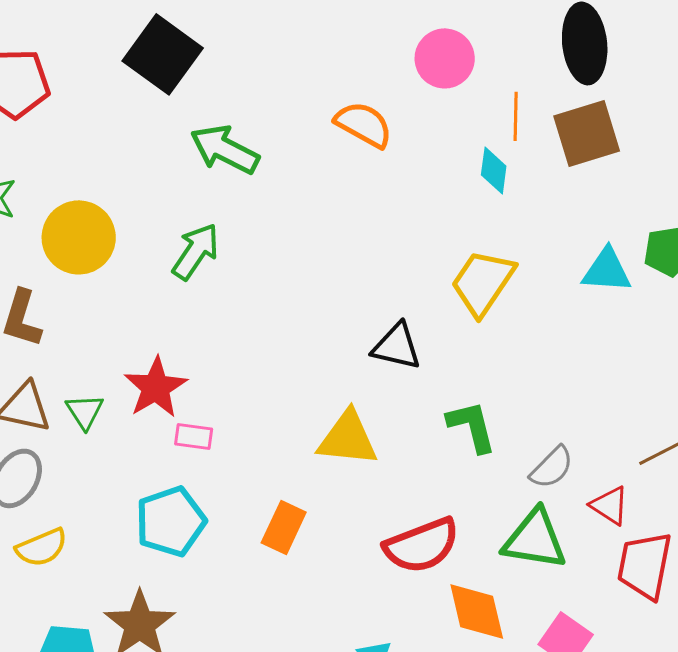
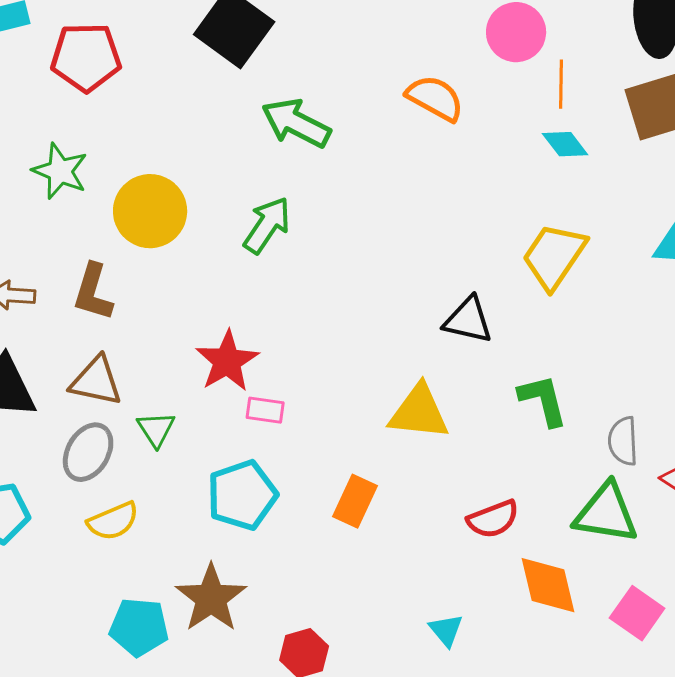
orange line: (516, 116) -> (561, 84), moved
cyan diamond: (494, 170) -> (565, 144), turned -45
green triangle: (85, 411) -> (156, 429), moved
gray semicircle: (552, 467) -> (623, 441), turned 132
red semicircle: (422, 545) -> (493, 519), size x0.7

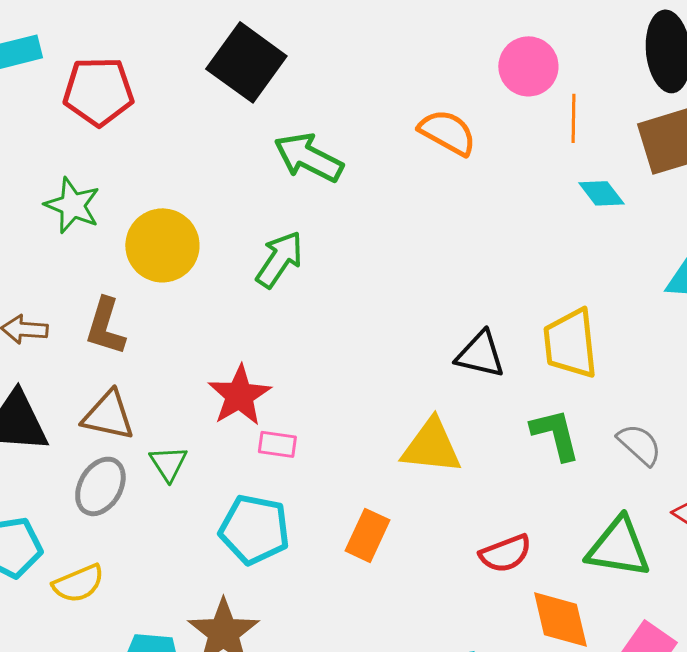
cyan diamond: (565, 144) -> (601, 193), moved
yellow trapezoid: (554, 256) -> (570, 343), moved, turned -40
gray semicircle: (623, 441) -> (639, 444), moved, turned 135
cyan pentagon: (242, 495) -> (254, 529), turned 30
yellow semicircle: (113, 521) -> (78, 583), moved

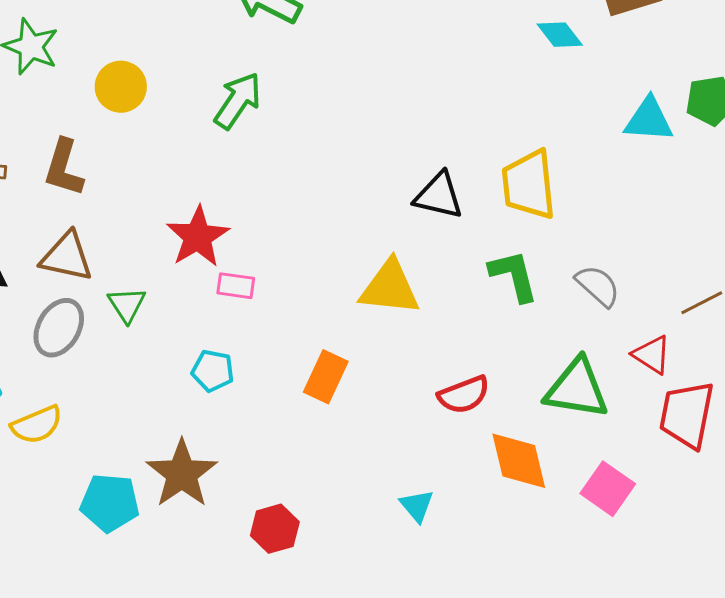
yellow circle: (162, 245) -> (121, 87), size x0.7
cyan pentagon: (254, 529) -> (213, 371), size x0.6

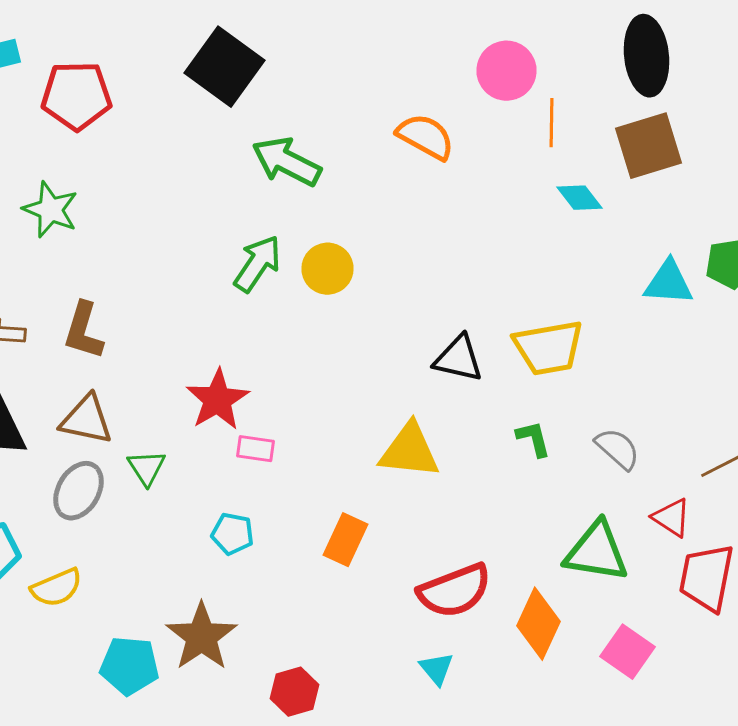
yellow circle: (121, 87) -> (328, 269), moved
yellow trapezoid: (529, 185) -> (548, 348), turned -94
green L-shape: (514, 276) -> (534, 439), size x0.7
red semicircle: (464, 395) -> (454, 591), moved, size x1.4
orange diamond: (519, 461) -> (538, 624), turned 38

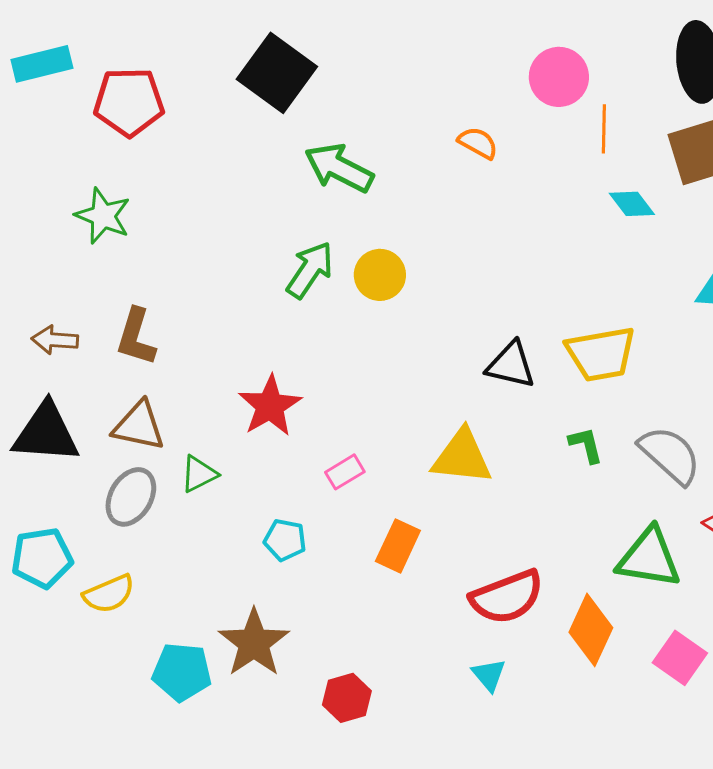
orange semicircle: (426, 137) -> (478, 143), size x0.7
pink rectangle: (256, 449) -> (345, 472), moved, turned -39
gray semicircle: (618, 449) -> (670, 455), size x1.4
green triangle: (146, 468) -> (199, 474), turned 36

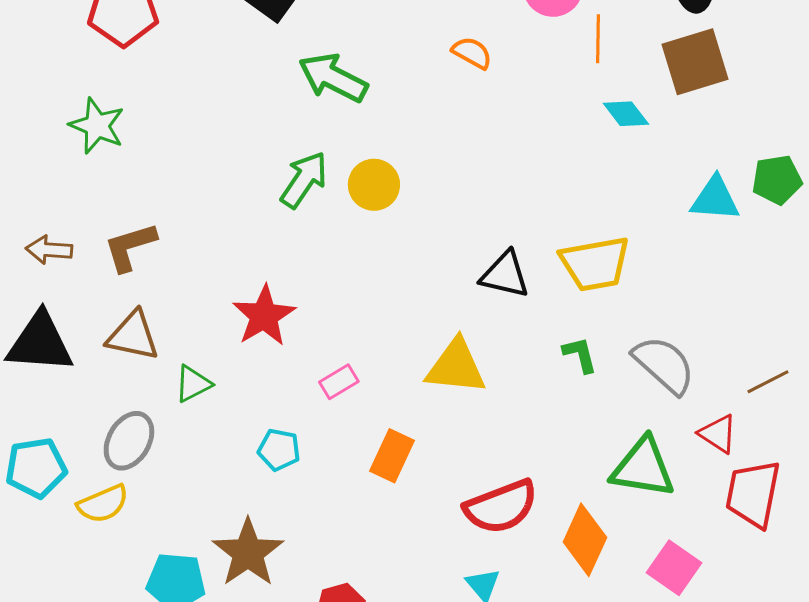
brown L-shape: (136, 337) -> (130, 247), turned 56
gray ellipse: (131, 497) -> (129, 441), moved

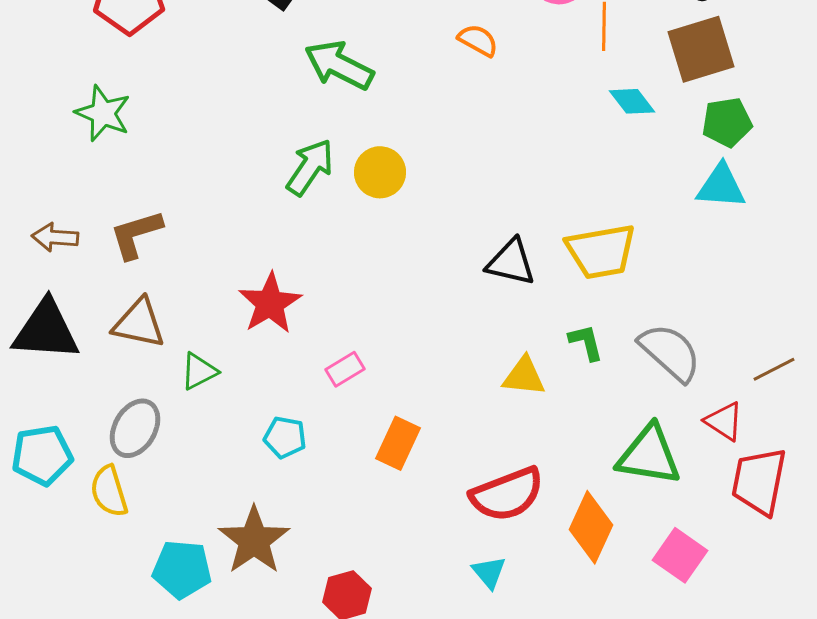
green pentagon: (777, 180) -> (727, 122), moved
yellow triangle: (456, 367) -> (524, 376), moved, size x0.7
yellow semicircle: (103, 504) -> (109, 491), turned 96

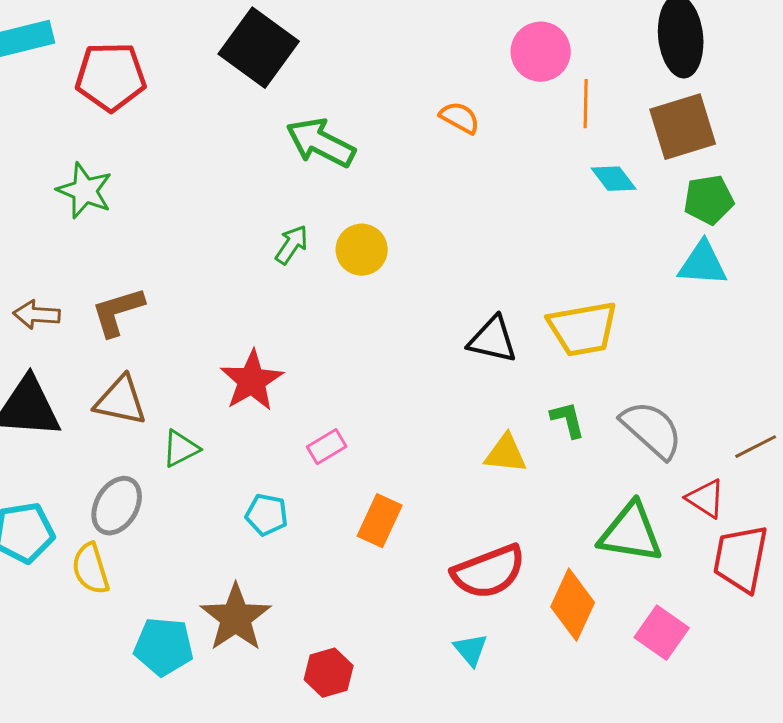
green arrow: (310, 167) -> (292, 245), size x0.7

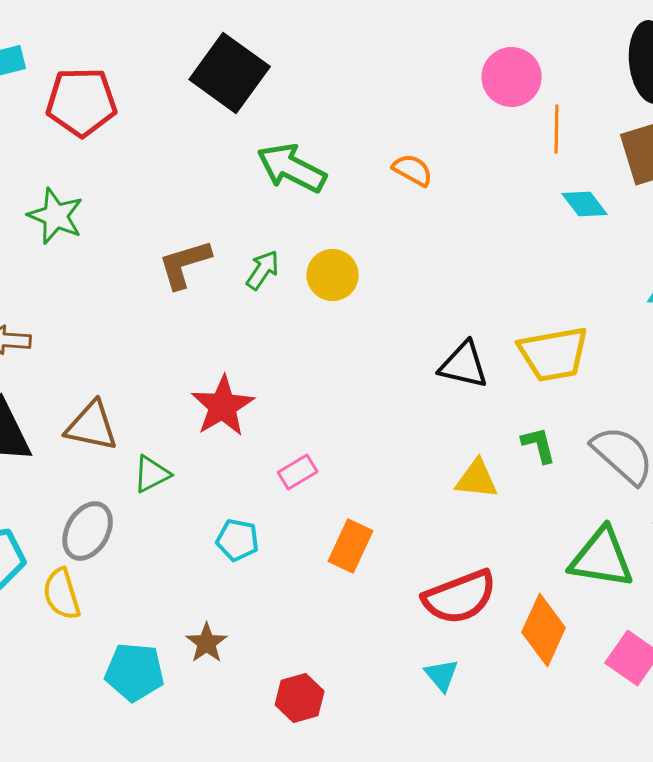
orange semicircle: (460, 118) -> (413, 170), moved
brown L-shape: (118, 312) -> (185, 264), moved
brown star: (236, 618) -> (207, 643), size x0.6

